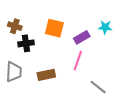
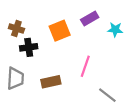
orange square: (54, 28) -> (60, 31), turned -36
purple rectangle: (82, 37) -> (90, 19), moved

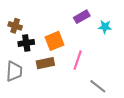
orange square: (60, 31) -> (54, 41), moved
brown rectangle: (51, 82) -> (45, 63), moved

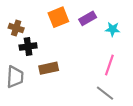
orange square: (54, 41) -> (58, 17), moved
pink line: (78, 60) -> (109, 65), moved

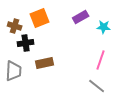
orange square: (58, 17) -> (40, 18), moved

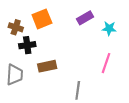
gray line: (97, 86) -> (78, 90), moved, turned 60

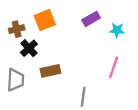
brown cross: (16, 27) -> (17, 29), turned -32
black cross: (27, 45) -> (29, 48), turned -35

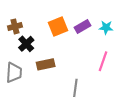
purple rectangle: (91, 19) -> (82, 26), moved
orange square: (45, 20) -> (58, 26), moved

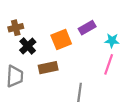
orange square: (58, 26) -> (61, 40), moved
cyan star: (106, 27) -> (112, 41), moved

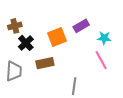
pink line: (109, 64) -> (101, 60), turned -48

